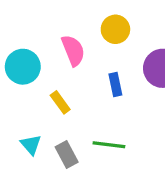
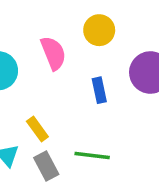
yellow rectangle: (60, 102) -> (37, 129), moved

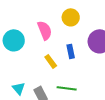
yellow rectangle: (37, 129) -> (51, 61), moved

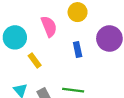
yellow rectangle: (51, 61) -> (35, 60), moved

